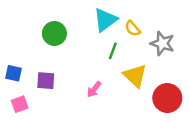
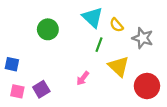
cyan triangle: (105, 20) -> (93, 17), turned -40
purple square: (46, 81) -> (41, 89), moved, turned -35
pink square: (20, 104) -> (17, 91), turned 32

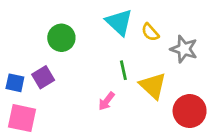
green line: (99, 45) -> (123, 70), moved, turned -32
purple square: (41, 89) -> (43, 77), moved
pink square: (17, 91) -> (22, 118), size x1.5

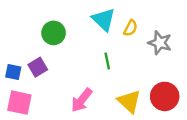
yellow semicircle: (150, 32) -> (130, 28), turned -112
yellow triangle: (153, 86) -> (129, 101), moved
pink arrow: (106, 101) -> (82, 100), moved, size x1.5

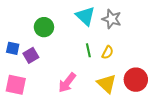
yellow semicircle: (130, 28) -> (108, 52), moved
gray star: (160, 43) -> (112, 19), moved
blue square: (13, 72) -> (13, 48), moved

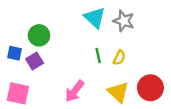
green circle: (44, 27) -> (39, 35), moved

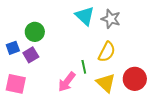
blue square: (14, 53) -> (13, 48), turned -32
green line: (98, 55) -> (84, 67), moved
yellow semicircle: (119, 58) -> (107, 52), size x1.5

